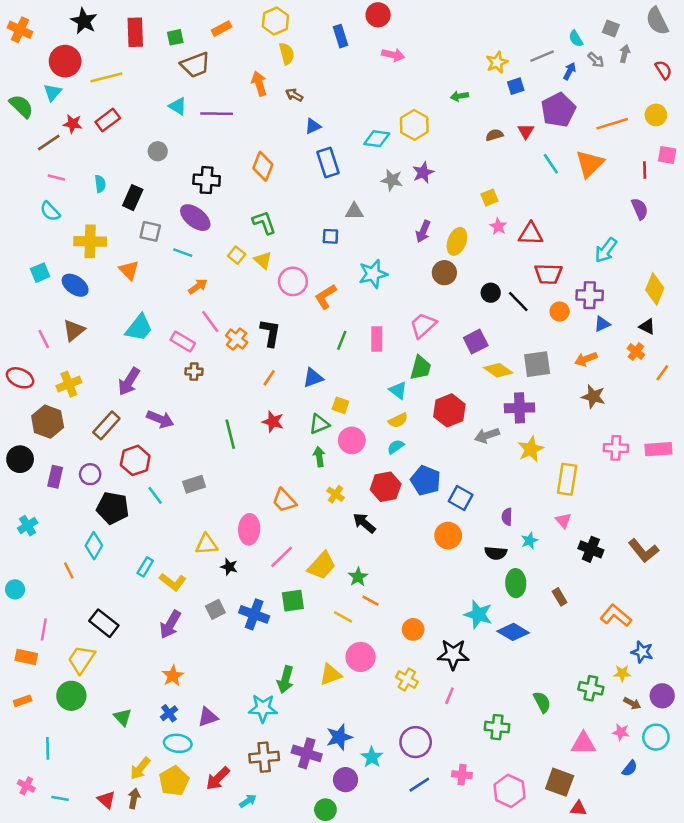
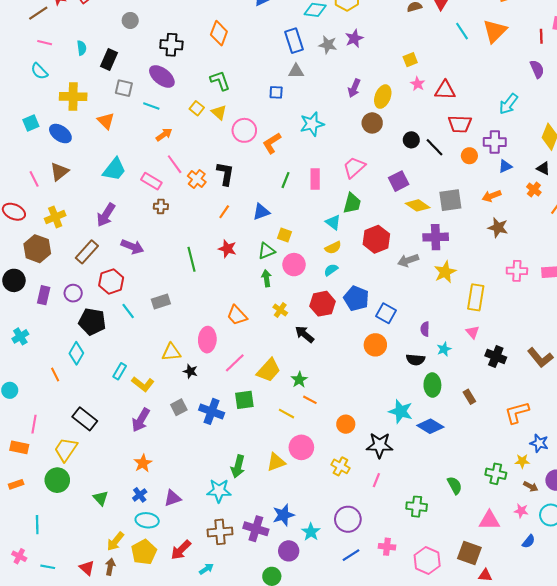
blue rectangle: (328, 163) -> (294, 41), moved
orange L-shape: (616, 616) -> (517, 413), turned -55

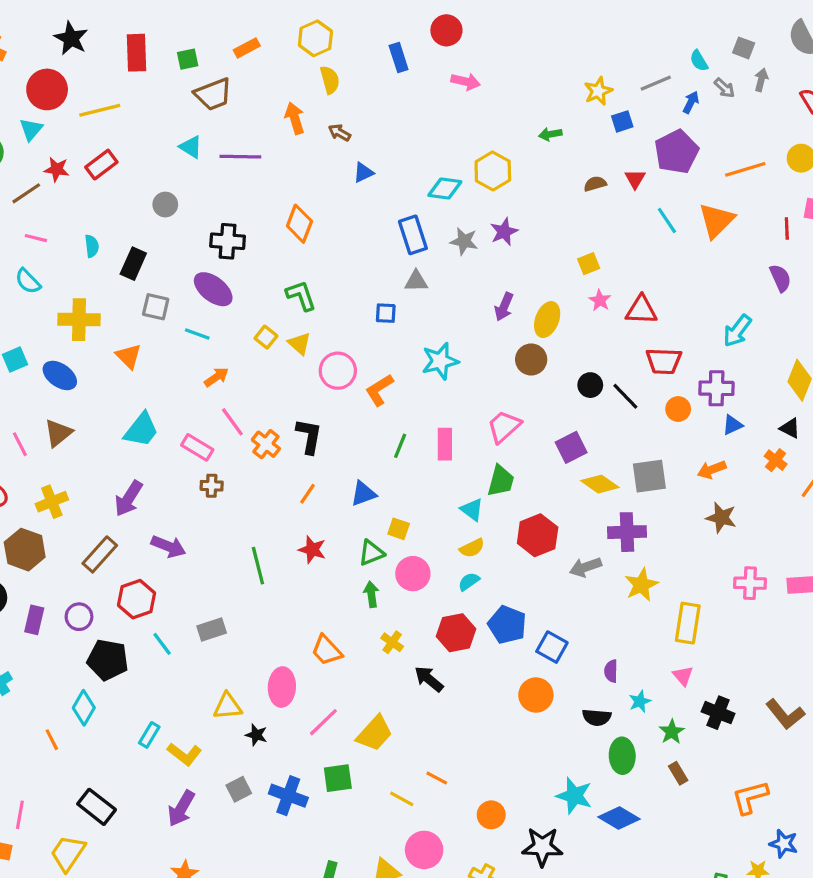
green star: (299, 380) -> (672, 732), moved

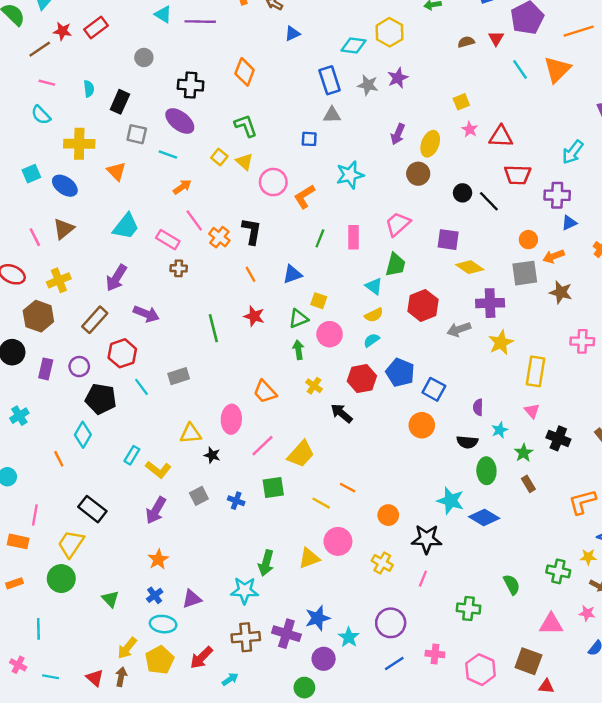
orange circle: (678, 409) -> (528, 240), moved
purple square: (571, 447) -> (448, 240), turned 35
gray square: (649, 476) -> (525, 273), moved
orange line: (307, 494) -> (251, 274), turned -63
blue cross: (288, 796) -> (236, 501), size x0.6

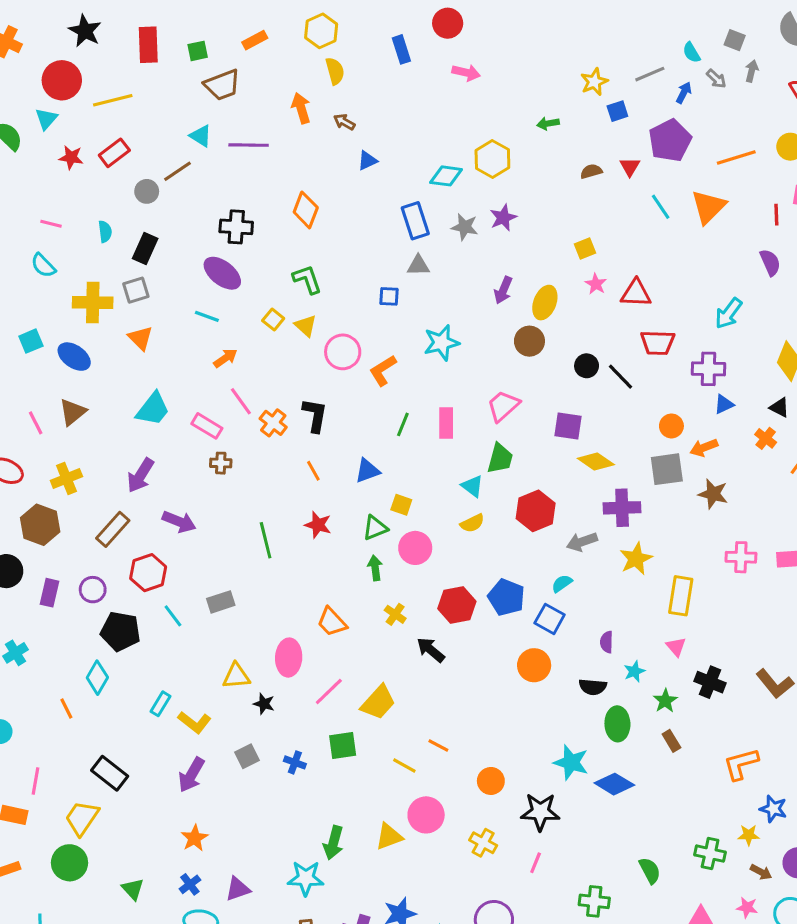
brown line: (40, 49) -> (178, 171), moved
gray circle: (144, 57) -> (147, 191), moved
gray square: (137, 134) -> (136, 290), moved, turned -30
cyan semicircle: (371, 340) -> (562, 583), moved

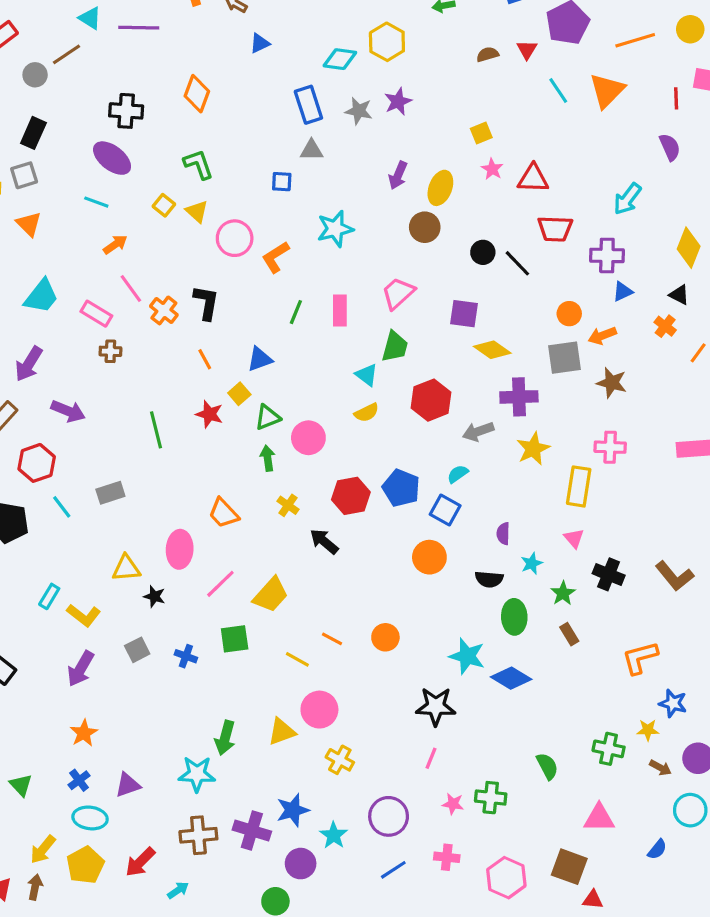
yellow square: (401, 505) -> (239, 394), moved, turned 30
pink cross: (741, 557) -> (610, 447), moved
orange circle: (491, 781) -> (385, 637), moved
yellow cross: (483, 843) -> (340, 760), moved
pink star: (747, 908) -> (453, 804), moved

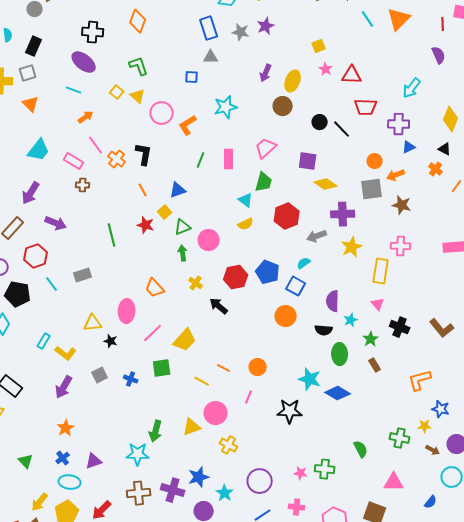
purple semicircle: (503, 534) -> (333, 301), size x1.5
pink line: (431, 758) -> (249, 397), moved

